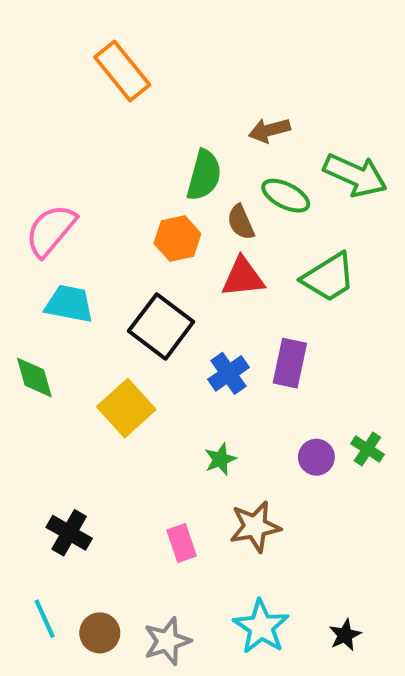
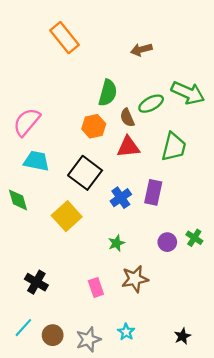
brown arrow: (269, 130) -> (141, 50), moved
green ellipse: (286, 196) -> (151, 104), turned -55
green trapezoid: (329, 277) -> (174, 147), turned -44
cyan line: (45, 619) -> (23, 328), turned 66
cyan star: (261, 627) -> (126, 332), moved, size x0.6

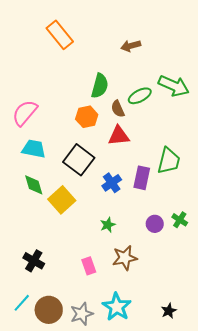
green trapezoid: (174, 147) -> (169, 161), moved
green diamond: (18, 200) -> (34, 185), moved
cyan star: (126, 332) -> (117, 307), size x1.8
brown circle: (53, 335) -> (49, 310), size x1.4

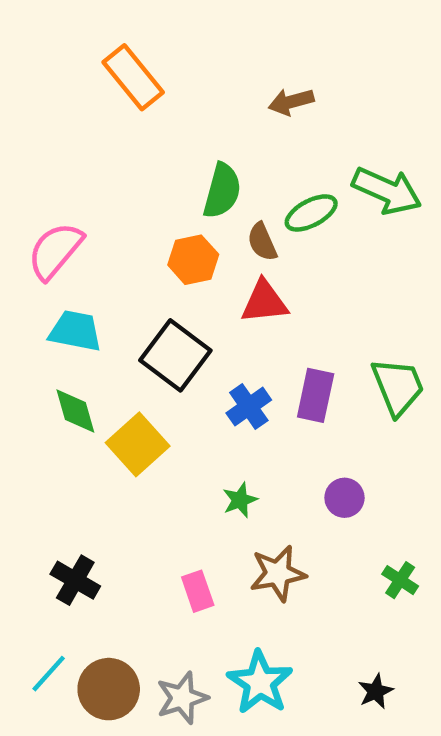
green trapezoid: (169, 161) -> (398, 387), moved, turned -36
green cross: (180, 220) -> (400, 580), moved

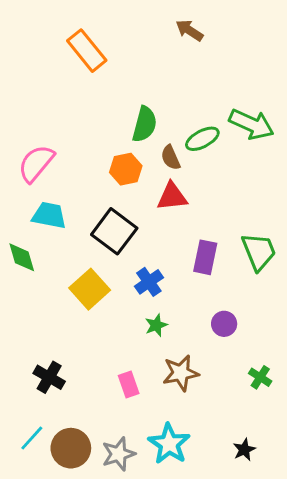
brown arrow: (291, 102) -> (189, 30), moved, turned 48
blue cross: (249, 407) -> (149, 282), moved
green diamond: (75, 411) -> (22, 257), moved

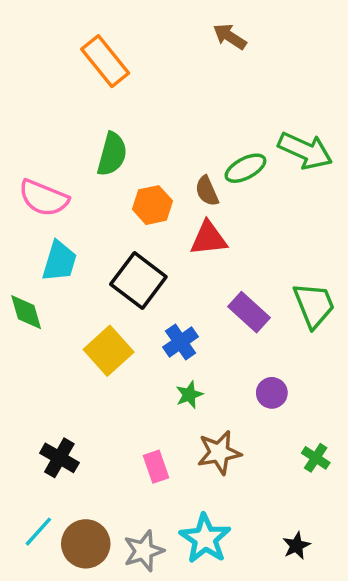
green semicircle: (145, 124) -> (112, 154), moved
pink semicircle: (36, 163) -> (44, 198), turned -108
cyan trapezoid: (49, 215) -> (59, 261), turned 96
purple rectangle: (205, 257) -> (249, 312), turned -60

